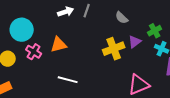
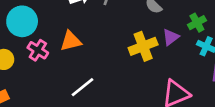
white line: (68, 80) -> (83, 87), turned -54

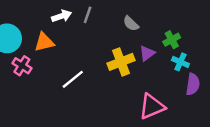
orange triangle: (71, 41) -> (44, 42), moved
white line: (83, 87) -> (73, 79), moved

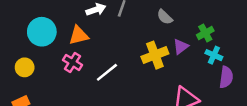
pink cross: (22, 66) -> (73, 62), moved

